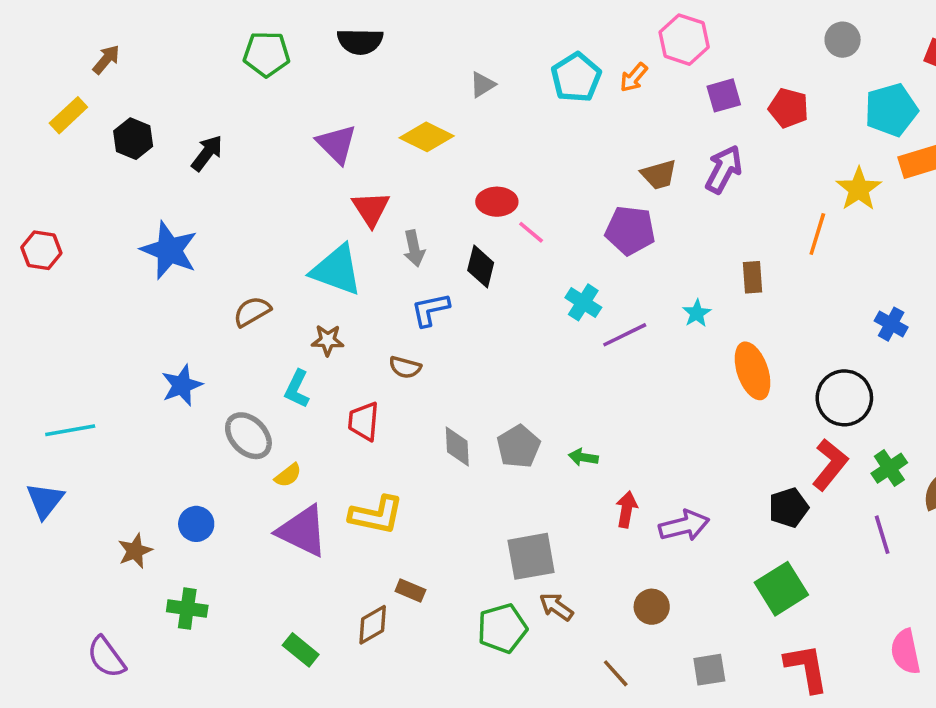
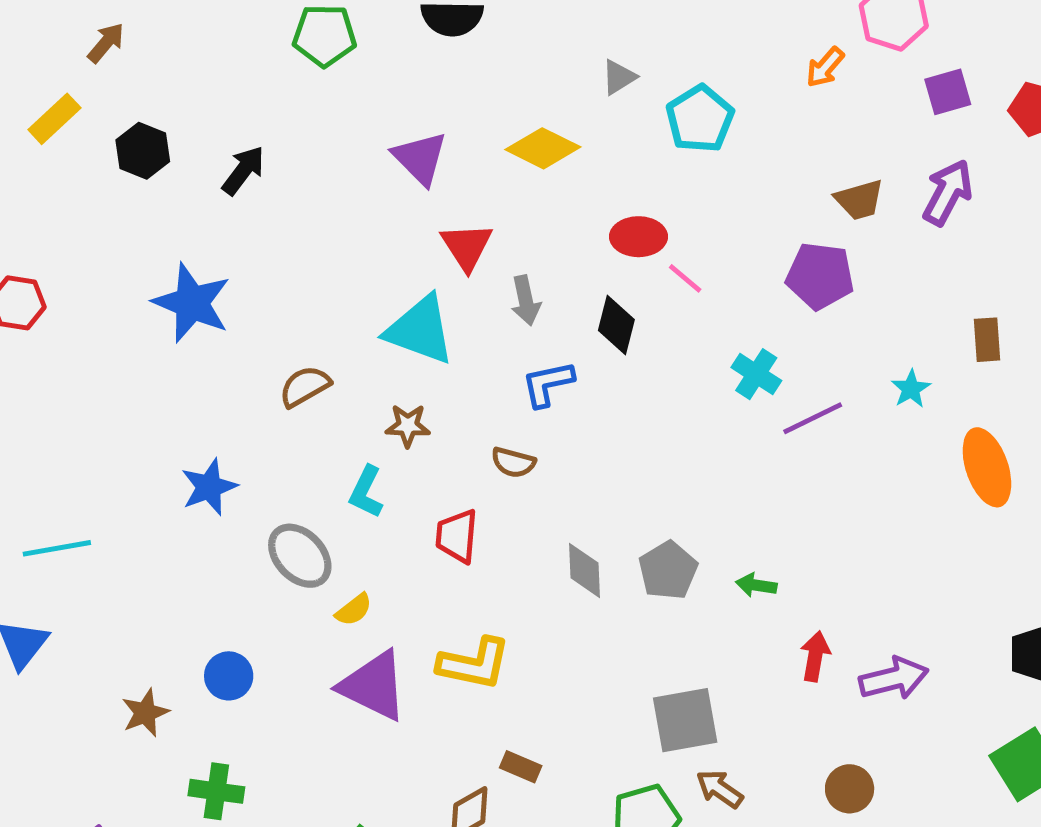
cyan pentagon: (576, 77) -> (700, 119), moved

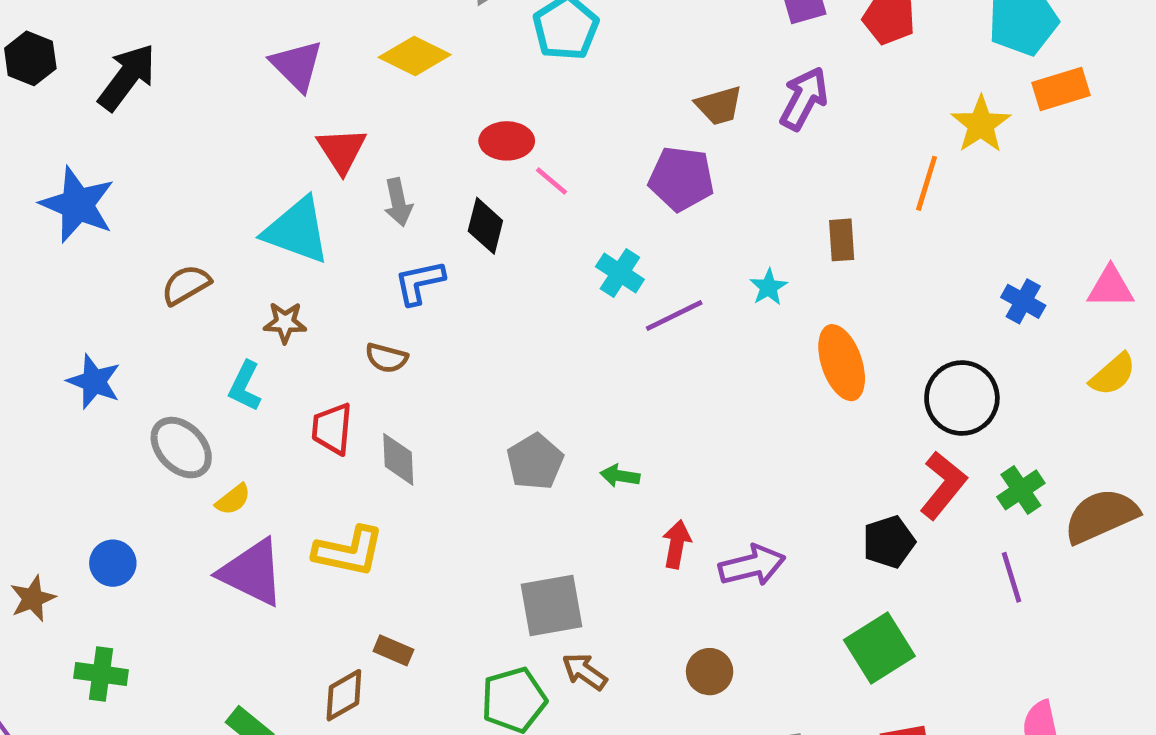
black arrow: (243, 170) -> (127, 77), size x1.4
blue star: (209, 487) -> (94, 381), turned -30
gray diamond: (585, 570) -> (398, 459), moved

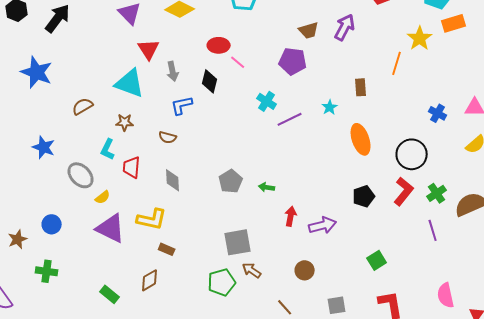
red trapezoid: (332, 429) -> (132, 167), moved
black pentagon: (889, 542) -> (364, 196), moved
green square: (879, 648) -> (377, 260), size x0.7
brown rectangle: (393, 650) -> (167, 249), moved

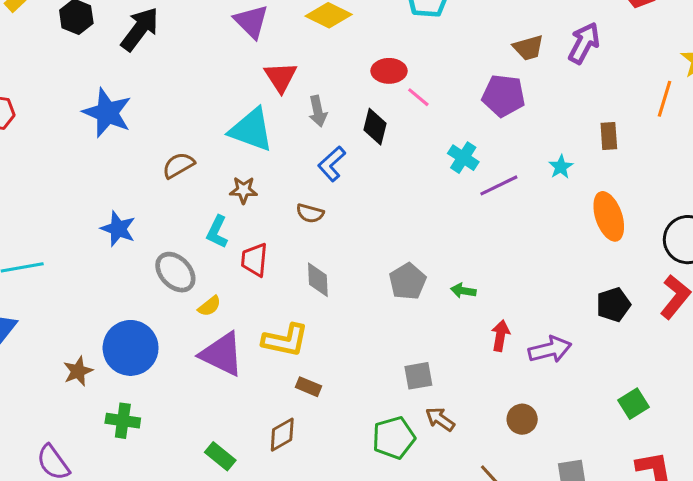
blue L-shape: (182, 105) -> (332, 164), turned -30
blue circle: (52, 224) -> (131, 348), size x1.8
gray square: (238, 242) -> (418, 376), size x0.7

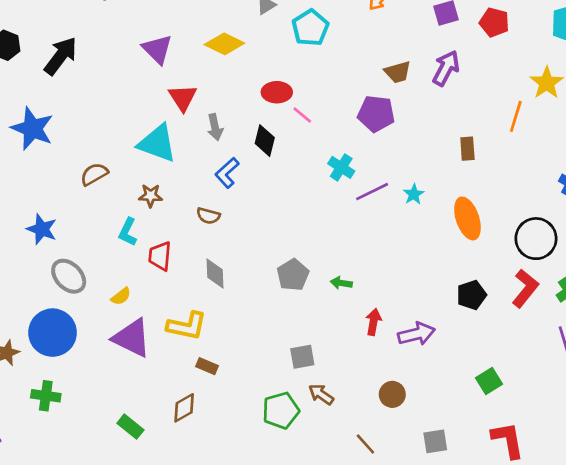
cyan star: (561, 167) -> (414, 194), moved
gray ellipse: (175, 272) -> (69, 276), moved

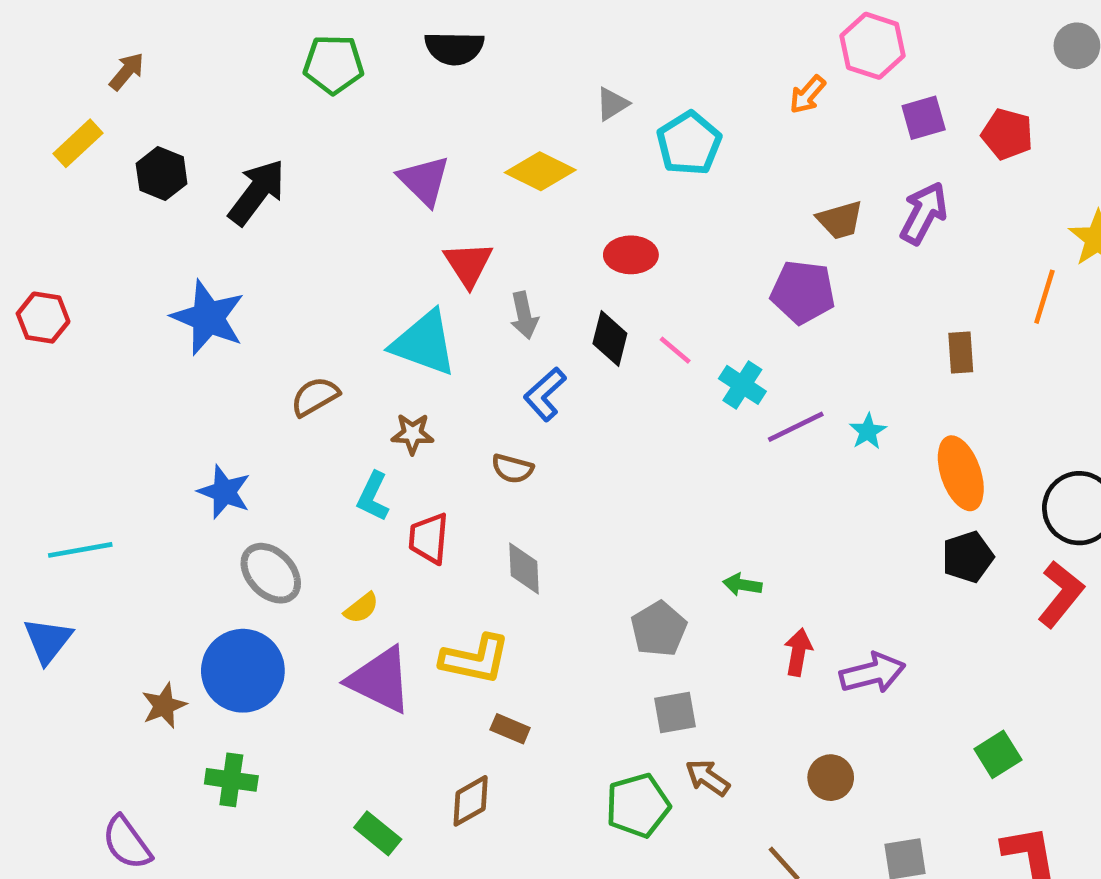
pink line: (302, 115) -> (675, 350), moved
gray pentagon: (293, 275) -> (659, 629), moved
black pentagon: (472, 295) -> (968, 557), moved

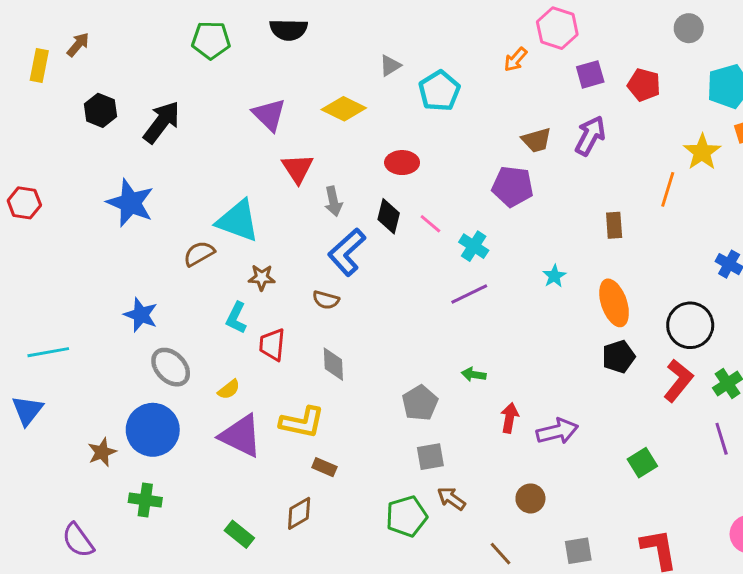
yellow rectangle: (78, 143) -> (39, 65), moved, turned -36
cyan triangle: (424, 343) -> (238, 221), moved
blue L-shape: (545, 394) -> (347, 252), size x1.4
purple line: (796, 427) -> (469, 294), moved
green square: (998, 754) -> (642, 463), moved

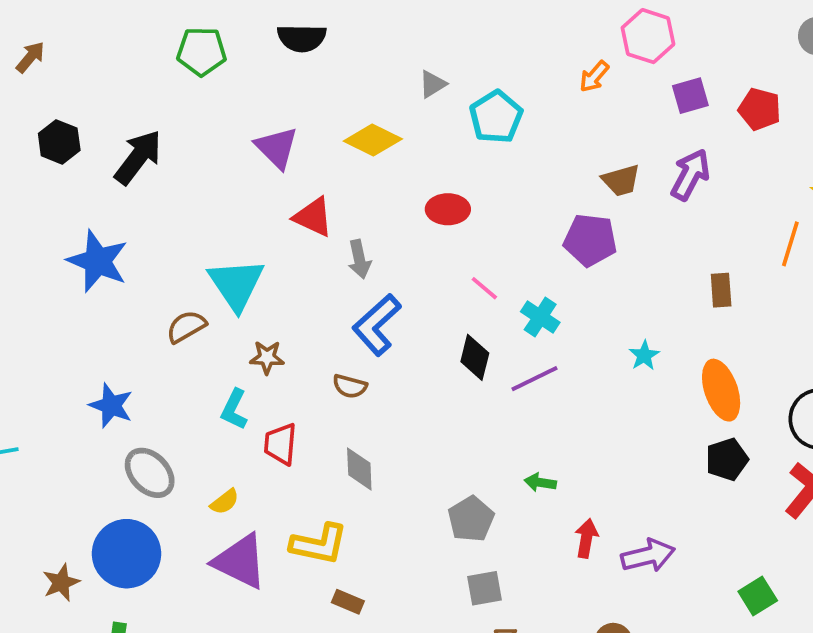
red triangle: (298, 169) -> (313, 217), turned -32
black diamond: (389, 216) -> (475, 357), moved
cyan triangle: (238, 221) -> (236, 284), turned 36

